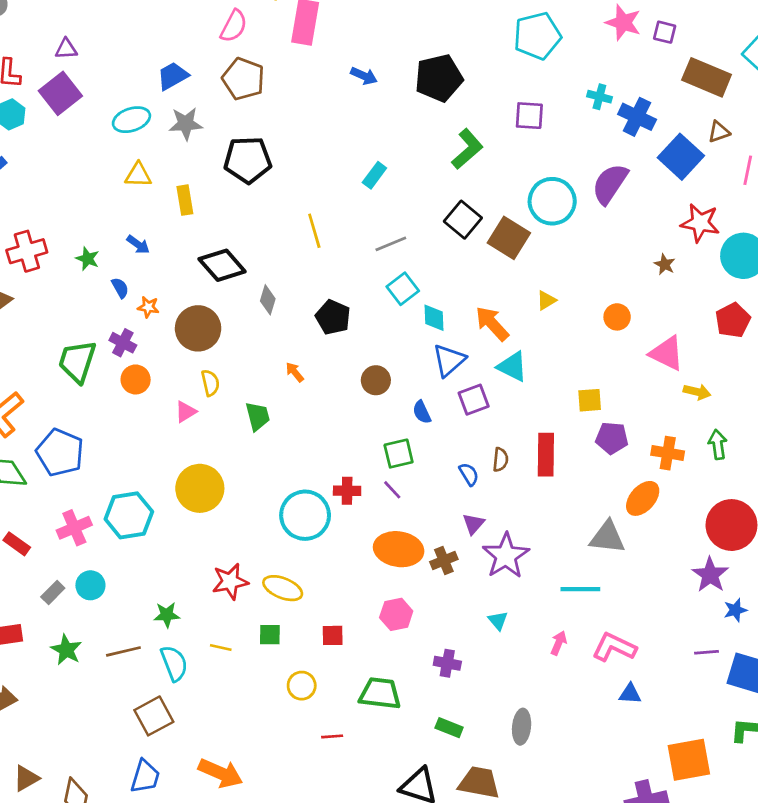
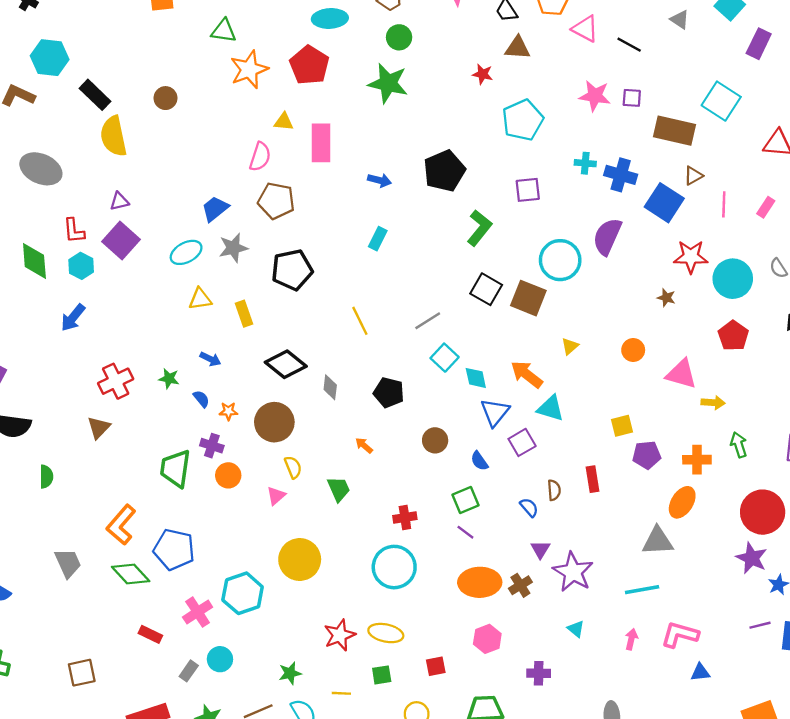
cyan rectangle: (374, 175) -> (378, 239), moved
red rectangle: (546, 455) -> (592, 479), size x0.7
red cross: (347, 491) -> (405, 517), moved

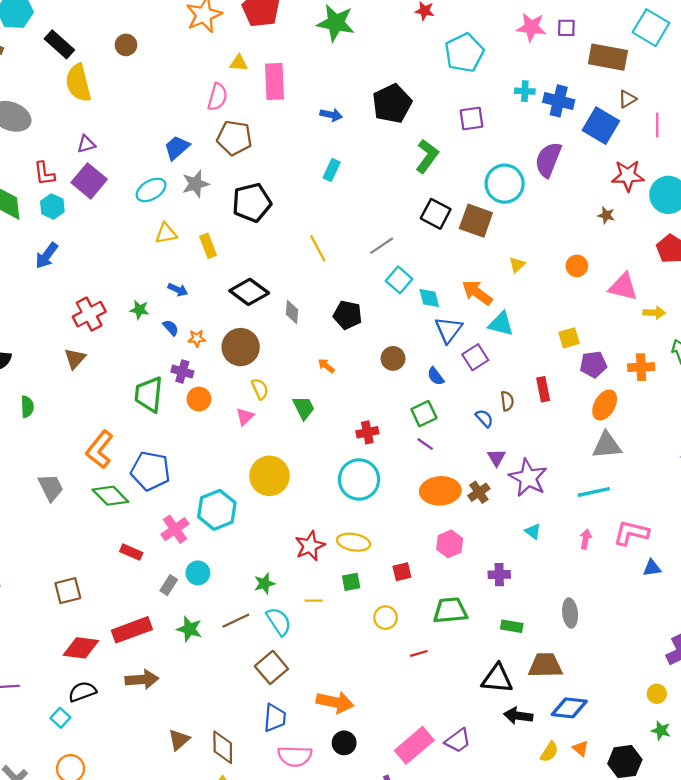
orange ellipse: (682, 502) -> (605, 405), moved

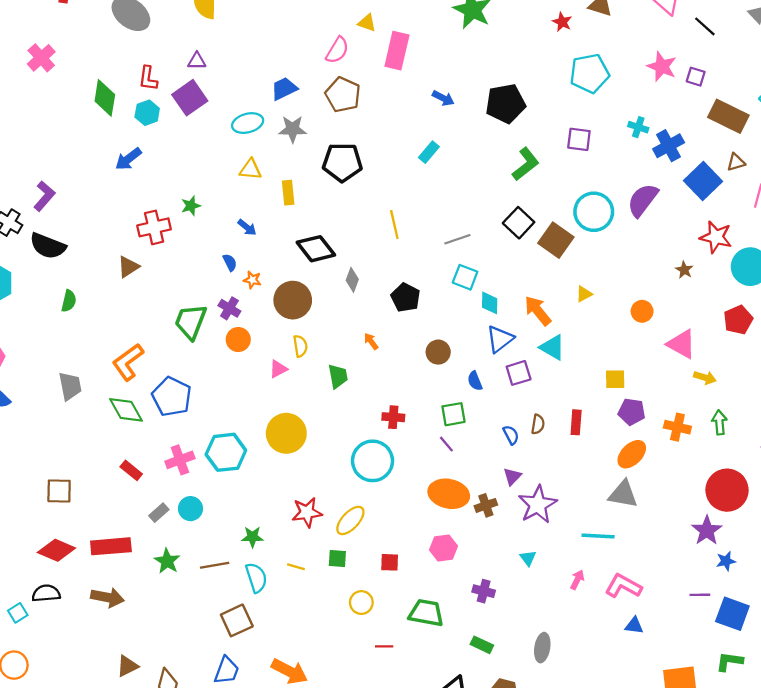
blue cross: (559, 101) -> (669, 146), turned 32
cyan square: (399, 280) -> (465, 277), turned -35
green star: (139, 310) -> (191, 206), moved, turned 30
yellow ellipse: (354, 542) -> (350, 520), turned -72

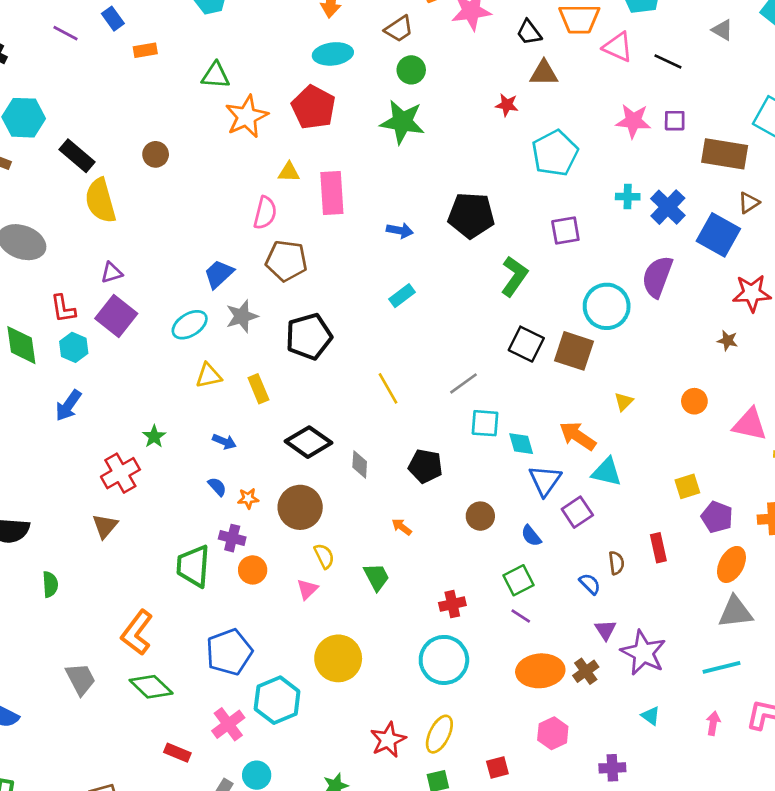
black pentagon: (505, 104) -> (471, 215), turned 30
cyan rectangle: (429, 152) -> (402, 296), turned 30
blue pentagon: (172, 397) -> (229, 652), moved, turned -30
purple pentagon: (632, 412) -> (717, 517), turned 30

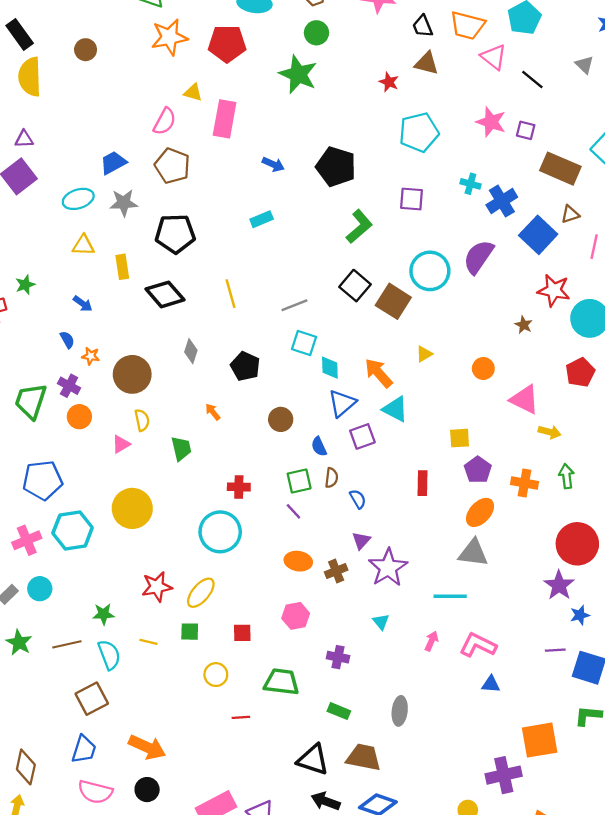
red pentagon: (313, 107) -> (227, 44), turned 30
black diamond: (309, 442) -> (165, 294), moved
brown semicircle: (616, 563) -> (332, 478), moved
orange ellipse: (540, 671) -> (298, 561), size x0.7

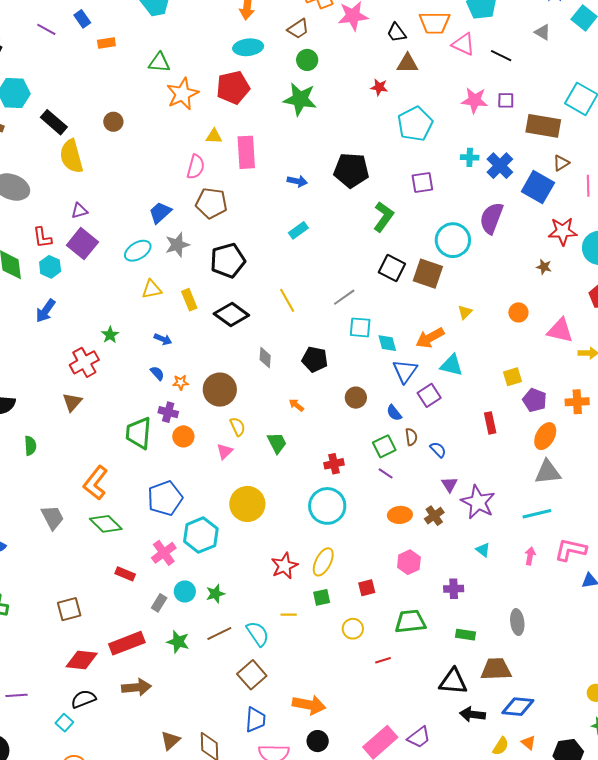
orange arrow: (379, 373) -> (430, 338), turned -64
green star: (103, 614) -> (215, 594), moved

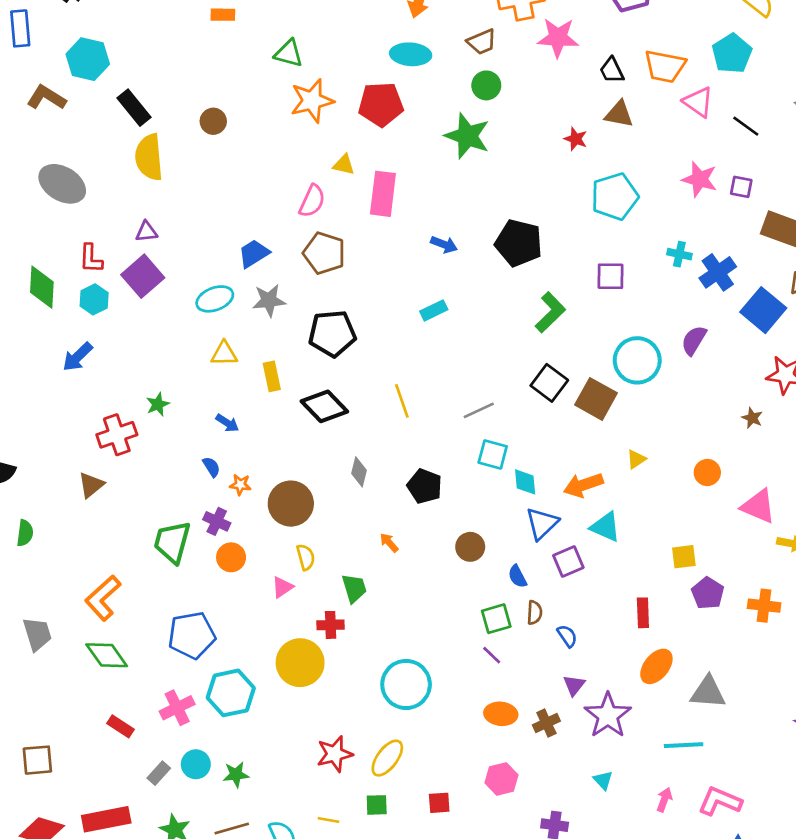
purple semicircle: (491, 218) -> (694, 340), size x0.7
orange ellipse: (545, 436) -> (656, 666), moved
red cross: (334, 464) -> (331, 625), moved

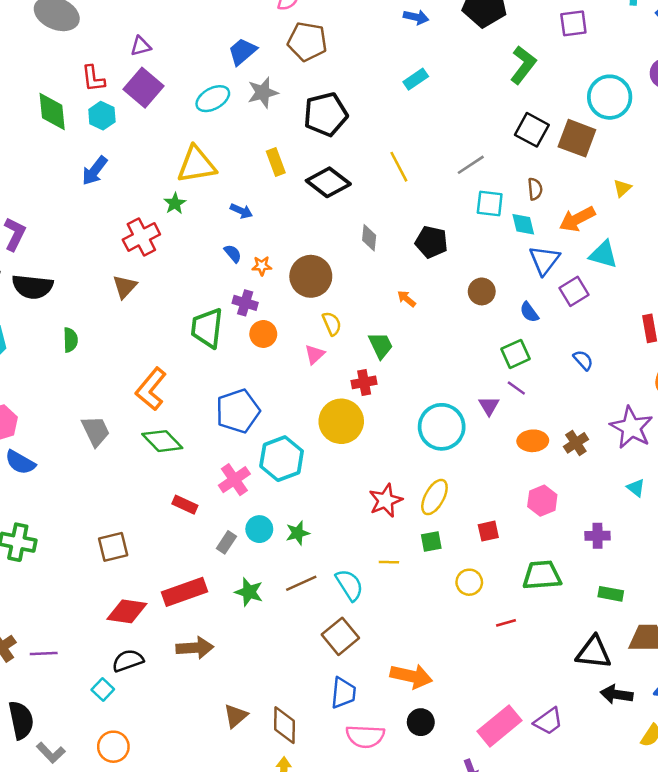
yellow triangle: (224, 354) -> (196, 165), moved, size x1.6
brown semicircle: (535, 613) -> (535, 189), moved
purple triangle: (574, 685) -> (489, 406), moved

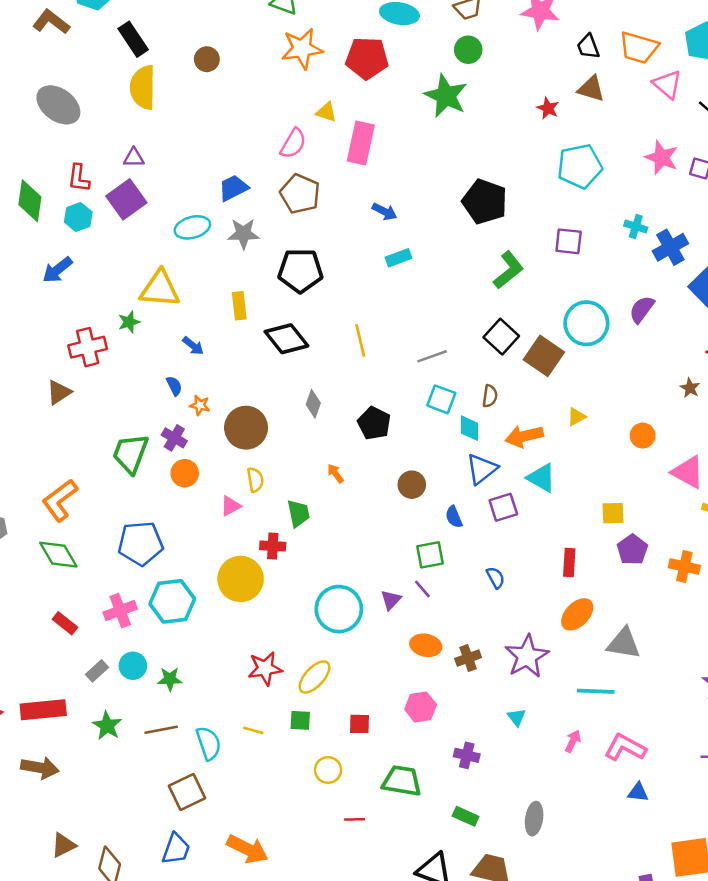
blue arrow: (416, 17) -> (385, 212), moved

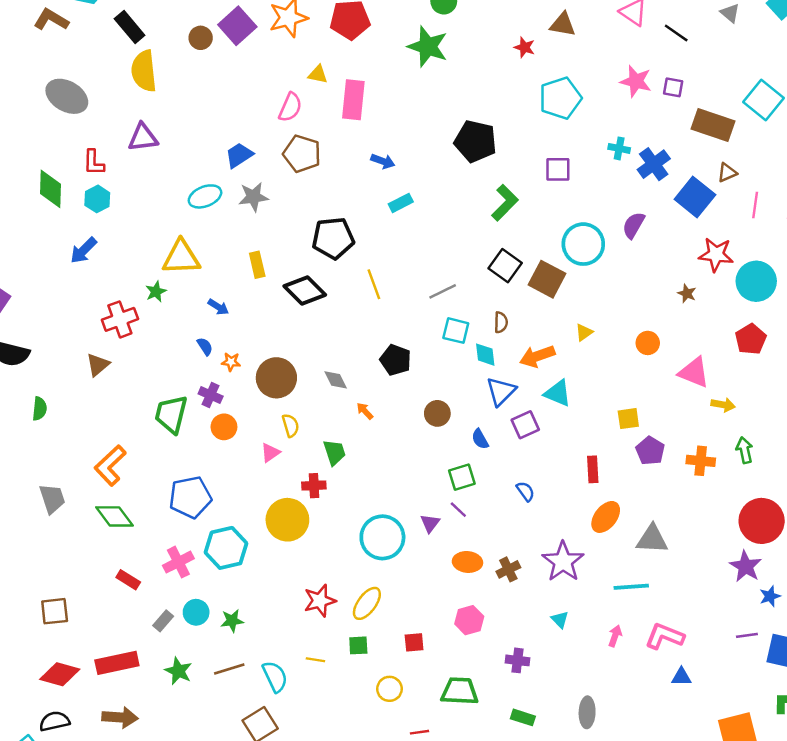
purple triangle: (134, 158) -> (143, 138), size x1.5
purple square: (126, 199) -> (237, 26), moved
black pentagon: (300, 271) -> (333, 238), moved
gray diamond: (313, 404) -> (336, 380), moved, turned -40

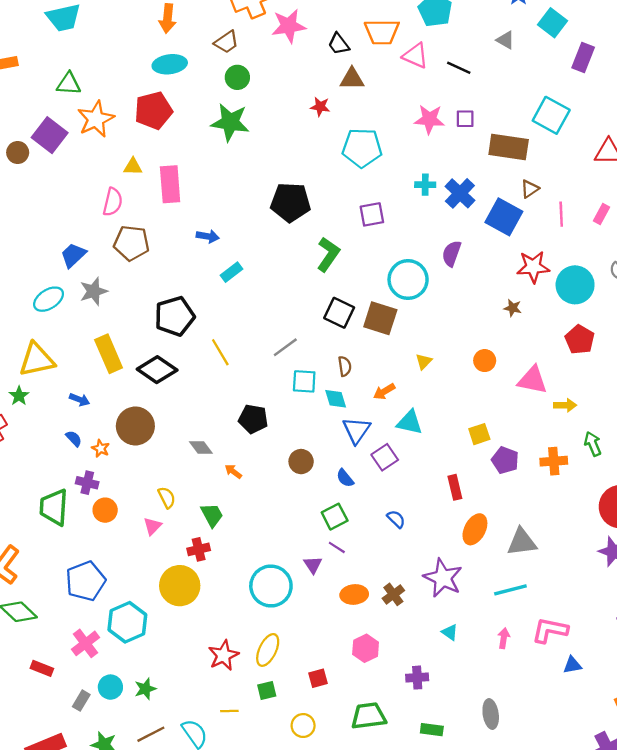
cyan pentagon: (560, 98) -> (362, 148), turned 30
yellow rectangle: (257, 265) -> (109, 354), size x1.5
orange arrow: (537, 356) -> (384, 392), size x0.7
orange star: (231, 362) -> (101, 448), turned 30
brown circle: (276, 378) -> (135, 426), moved

